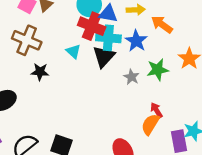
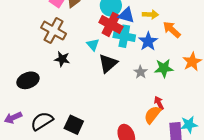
black triangle: (104, 57) -> (108, 63), moved

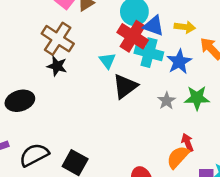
black star: (62, 59) -> (57, 66), moved

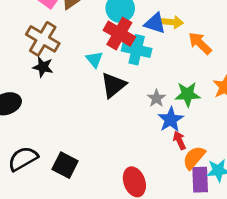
blue triangle: (154, 26) -> (155, 23), moved
blue star: (179, 62) -> (171, 120), moved
orange semicircle: (178, 157) -> (194, 158), moved

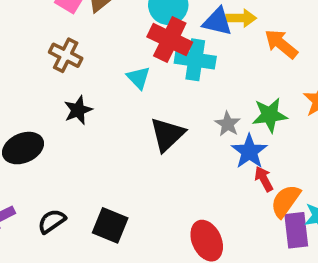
brown cross: (43, 39) -> (66, 55), size x0.7
black star: (43, 67) -> (78, 110), moved, turned -30
black triangle: (113, 85) -> (167, 134), moved
black semicircle: (23, 159) -> (52, 221), size x0.7

